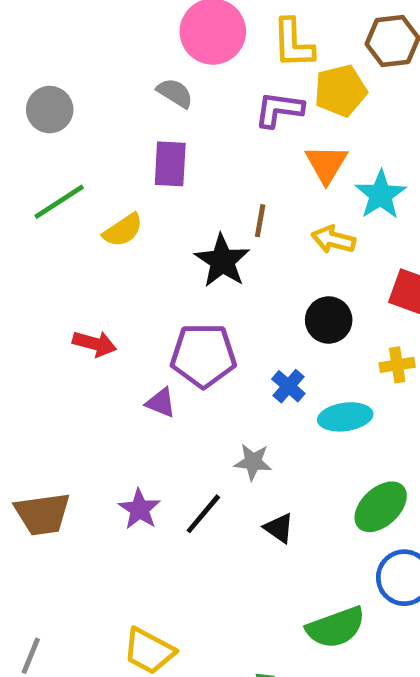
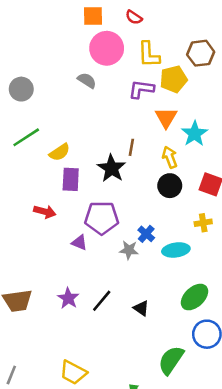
purple rectangle: (170, 164) -> (71, 179), moved
yellow arrow: (333, 240) -> (170, 157), turned 55
black circle: (329, 320) -> (170, 186), moved
gray star: (253, 462) -> (129, 250), moved
green semicircle: (336, 627) -> (171, 360), turned 144

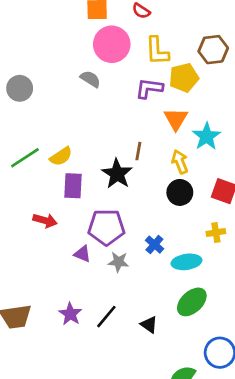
green line: (26, 137) -> (25, 158), moved
gray star: (129, 250) -> (118, 262), moved
green ellipse: (195, 297) -> (192, 302), moved

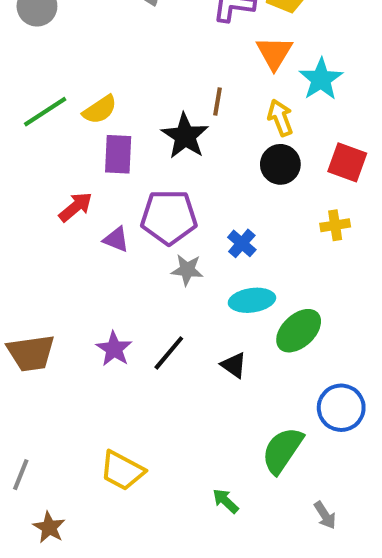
red arrow: (45, 220) -> (76, 207), turned -55
purple triangle: (82, 254) -> (116, 239), moved
cyan ellipse: (186, 262) -> (252, 300), moved

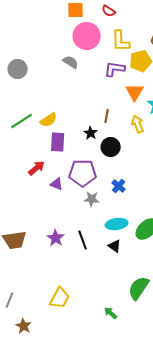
black star: (185, 136) -> (91, 133), size x0.6
black circle: (280, 164) -> (111, 147), moved
cyan ellipse: (252, 300) -> (117, 224), moved
black line: (169, 353) -> (83, 240), turned -60
yellow trapezoid: (122, 471) -> (60, 298), turned -90

